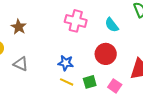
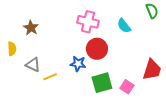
red circle: (106, 54) -> (97, 49), moved
yellow line: (67, 82) -> (50, 77), moved, turned -48
green square: (90, 82) -> (102, 83), size x1.5

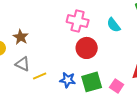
brown star: (31, 28) -> (21, 37), moved
blue star: (78, 64) -> (68, 80), moved

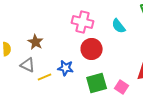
brown star: (21, 37) -> (36, 42), moved
blue star: (68, 80) -> (66, 68), moved

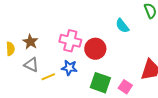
pink cross: (83, 22) -> (70, 41), moved
brown star: (36, 42) -> (30, 42), moved
green square: (97, 83) -> (100, 83), turned 35

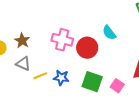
cyan semicircle: (122, 26) -> (109, 33), moved
blue star: (69, 68) -> (61, 78), moved

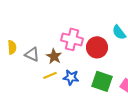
brown star: (22, 41) -> (54, 56), moved
gray triangle: (23, 64) -> (32, 54), moved

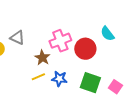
pink cross: (72, 39) -> (60, 41), turned -35
gray triangle: (32, 54) -> (17, 38), moved

